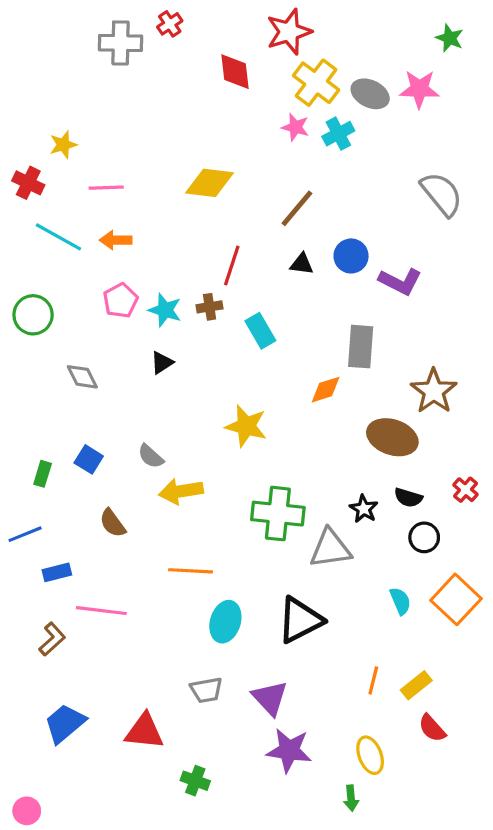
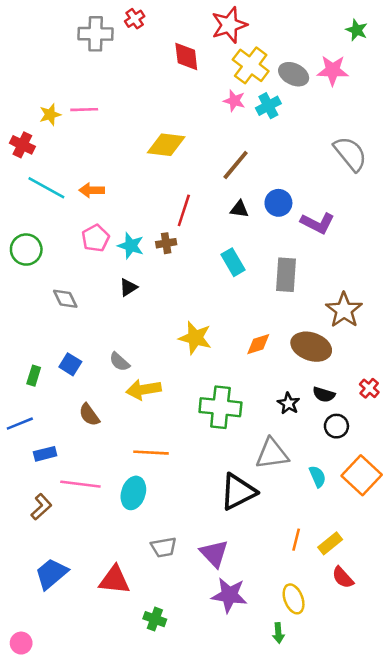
pink line: (106, 188) -> (84, 110), moved
cyan rectangle: (260, 331) -> (233, 262), moved
orange diamond: (326, 390) -> (258, 344), moved
gray triangle: (330, 549) -> (272, 454), moved
cyan ellipse: (225, 622) -> (133, 493), moved

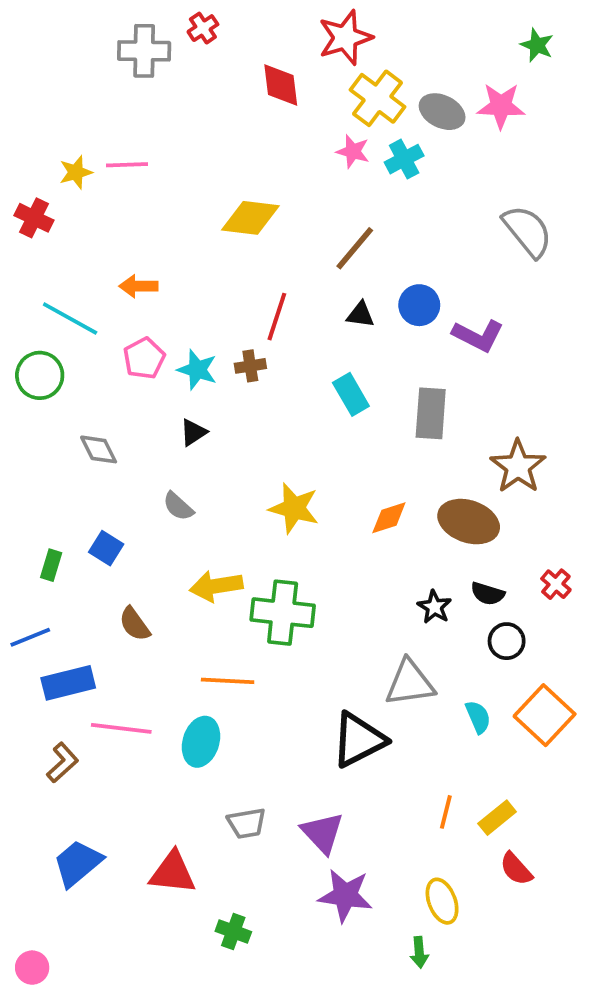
cyan line: (46, 188) -> (70, 318), moved
gray semicircle: (119, 362) -> (178, 506), moved
green cross: (220, 407) -> (283, 613), moved
blue rectangle: (45, 454) -> (68, 683), size x1.5

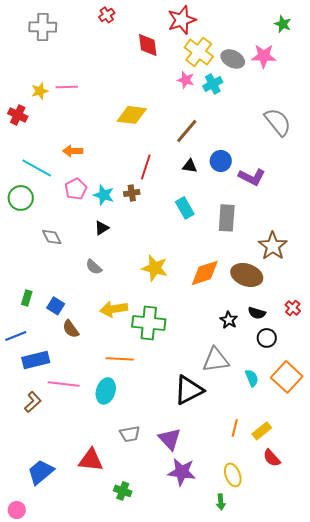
gray cross: (144, 51) -> (43, 27), moved
orange diamond: (389, 518) -> (205, 273), size x1.5
blue square: (106, 548) -> (56, 306), moved
blue trapezoid: (78, 863) -> (41, 472), moved

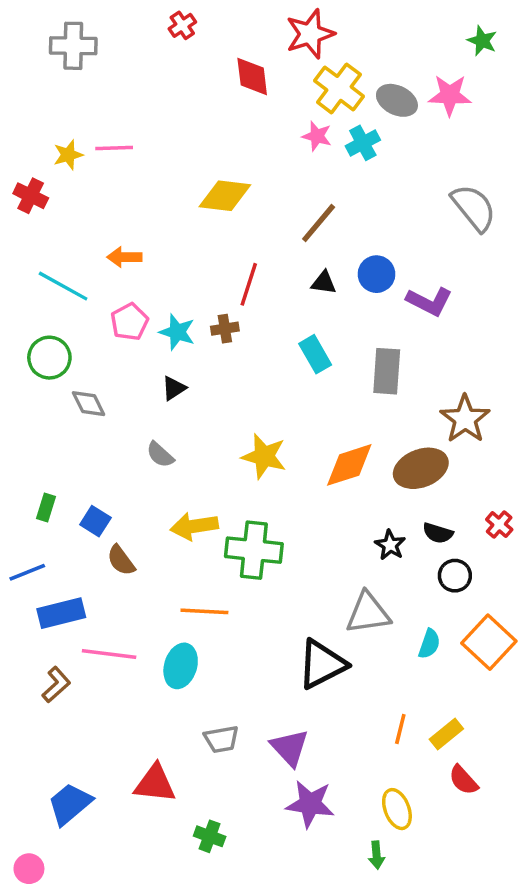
green circle: (21, 198) -> (49, 358), moved
brown ellipse: (247, 275) -> (421, 468), turned -40
cyan semicircle: (252, 378) -> (429, 644), turned 42

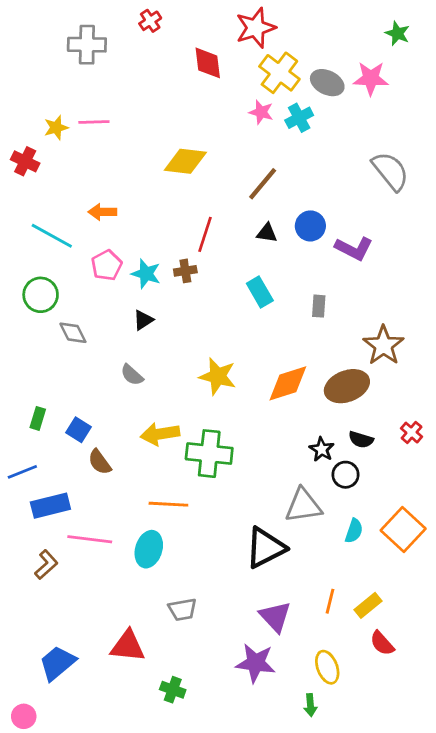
gray cross: (73, 46) -> (87, 45), moved
gray rectangle: (387, 371) -> (319, 306), size x0.6
black circle: (455, 576) -> (346, 475), moved
purple triangle: (290, 748) -> (275, 617), moved

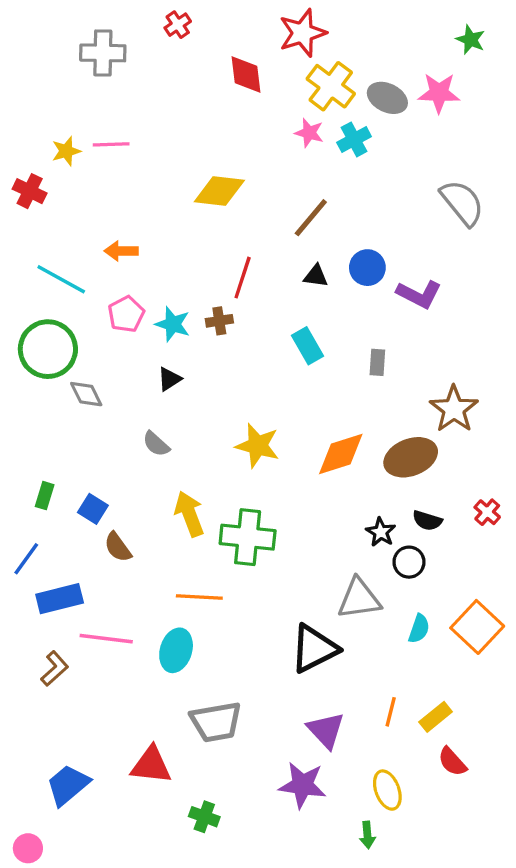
green circle: (41, 295) -> (48, 349), size x1.4
yellow arrow: (160, 434) -> (189, 514), turned 78
blue line: (22, 472) -> (26, 559), turned -32
gray trapezoid: (183, 610) -> (216, 722), size x1.5

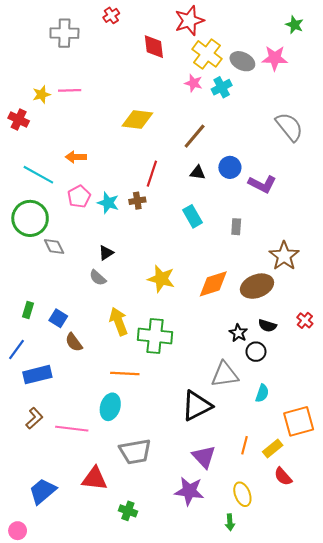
black triangle: (169, 379) -> (106, 253), moved
orange square: (477, 627) -> (299, 421), moved, turned 32
pink line: (106, 639) -> (72, 429), moved

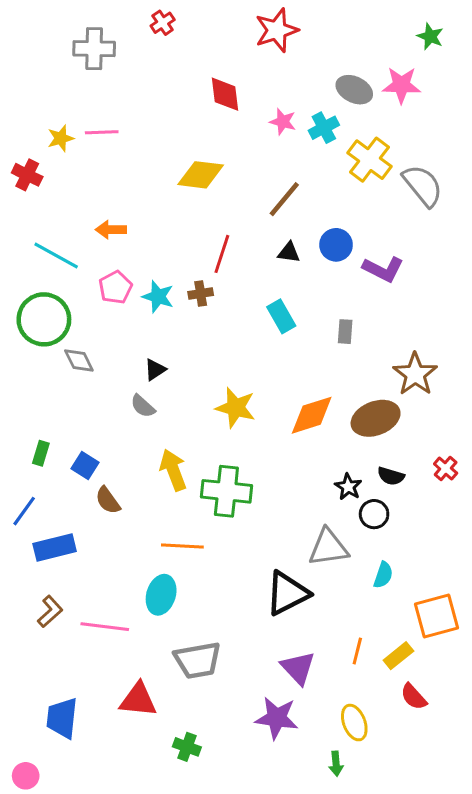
red diamond: (154, 47) -> (225, 94), moved
yellow cross: (207, 54) -> (369, 160), moved
blue trapezoid: (43, 491) -> (62, 718), turned -44

